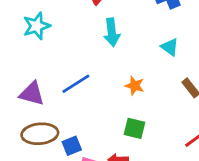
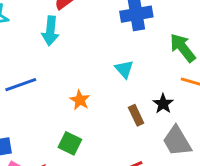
cyan arrow: (112, 32) -> (50, 31), moved

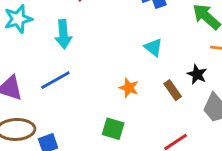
cyan arrow: (50, 31) -> (63, 34), moved
orange star: (80, 100) -> (129, 88), moved

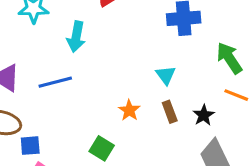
brown rectangle: (173, 90) -> (170, 112), moved

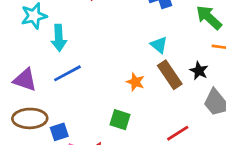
cyan arrow: (76, 37) -> (59, 38), moved
brown rectangle: (170, 112) -> (170, 75), size x1.5

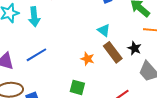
cyan arrow: (59, 38) -> (34, 17), moved

